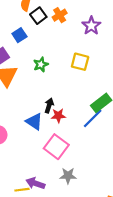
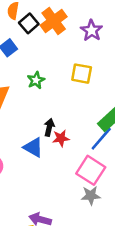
orange cross: (60, 15) -> (54, 21), size x1.5
pink square: (56, 147) -> (91, 170), moved
gray star: (68, 176) -> (91, 196), moved

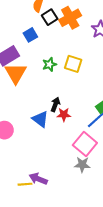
yellow square: (82, 74) -> (73, 64), moved

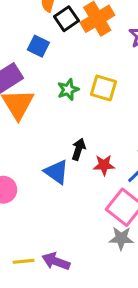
blue square: (30, 35) -> (38, 46), turned -32
red star: (64, 115) -> (104, 165), moved
yellow line: (25, 184) -> (23, 261), moved

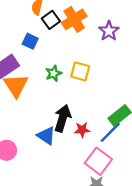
black arrow: (79, 149) -> (63, 118), size x1.6

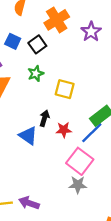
black square: (51, 20) -> (37, 44), moved
yellow square: (80, 71) -> (65, 89), moved
black arrow: (63, 118) -> (44, 118), size x0.6

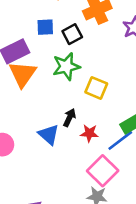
blue square: (13, 41) -> (45, 27), turned -35
green star: (36, 74) -> (66, 66), size x1.5

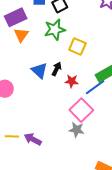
orange triangle: (23, 74) -> (21, 35), size x0.7
blue triangle: (49, 135) -> (39, 70), moved

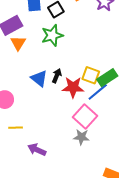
yellow square: (77, 47) -> (91, 75), moved
red star: (72, 81) -> (73, 87), size x1.5
yellow line: (12, 136) -> (16, 128), moved

